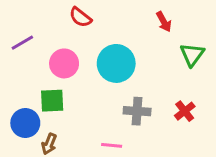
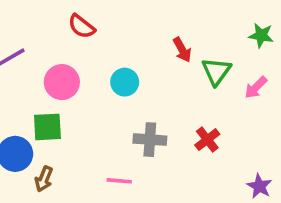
red arrow: (164, 22) -> (182, 50), moved
cyan circle: (116, 63) -> (125, 82), size x0.6

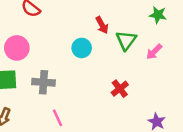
cyan circle: (125, 82) -> (82, 48), moved
gray cross: (150, 140) -> (44, 82), moved
pink line: (119, 181) -> (57, 118), turned 60

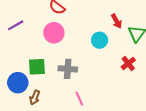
pink circle: (17, 48) -> (54, 33), moved
red cross: (120, 89) -> (128, 64), moved

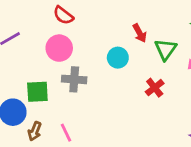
gray cross: (68, 69) -> (74, 79), moved
pink line: (79, 99) -> (66, 133), moved

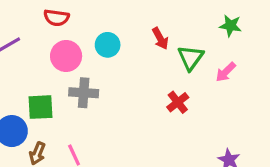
red semicircle: (63, 15) -> (56, 18), moved, turned -30
cyan circle: (118, 58) -> (108, 45), moved

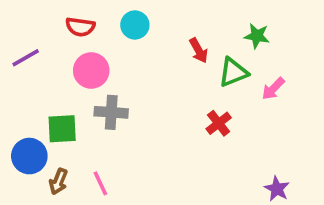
green star: (231, 26) -> (257, 36), moved
cyan circle: (108, 45) -> (135, 25), moved
green triangle: (191, 58) -> (233, 72), turned 32

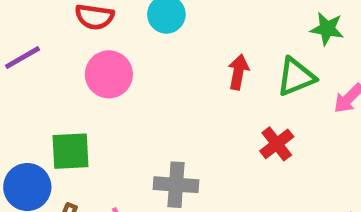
red arrow: (199, 50) -> (238, 72), moved, turned -140
gray cross: (111, 112) -> (176, 185), moved

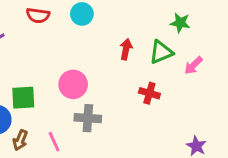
pink circle: (109, 74) -> (73, 84), moved
red cross: (277, 144) -> (149, 93), turned -36

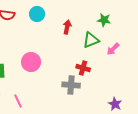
red arrow: (126, 49) -> (67, 27), moved
gray cross: (88, 118) -> (71, 85), moved

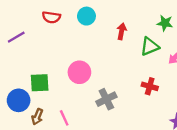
red cross: (83, 68) -> (150, 86), moved
gray cross: (71, 85) -> (106, 99), moved, turned -30

